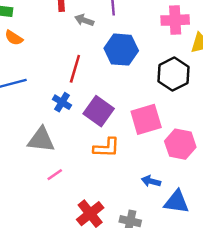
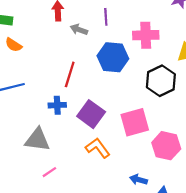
pink cross: (175, 20) -> (146, 35), moved
blue cross: (62, 102) -> (57, 105), turned -35
orange L-shape: (106, 148) -> (98, 148), turned -130

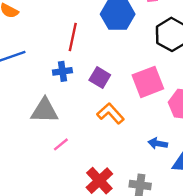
purple square: (91, 114) -> (100, 78), size x0.7

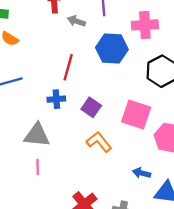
pink square: (148, 82) -> (136, 114), turned 36
pink line: (61, 144) -> (38, 167), moved, turned -56

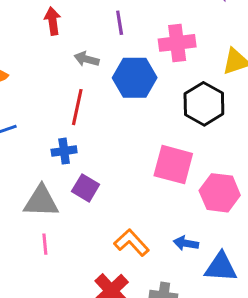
gray arrow: (76, 21) -> (87, 59), moved
purple square: (91, 107) -> (86, 188), moved
orange L-shape: (99, 142) -> (132, 243), moved

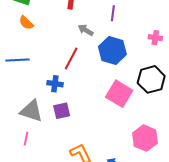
pink cross: (177, 43) -> (155, 38), moved, size x0.6
pink square: (173, 165) -> (119, 94), moved
purple square: (86, 188) -> (62, 111), turned 30

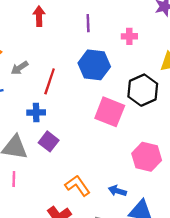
gray arrow: (86, 30) -> (20, 68), moved, turned -56
pink cross: (155, 38) -> (129, 36), moved
purple square: (62, 111) -> (49, 141), turned -30

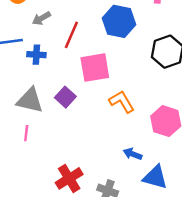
pink square: (110, 112) -> (95, 68), moved, turned -36
blue cross: (36, 113) -> (36, 55), moved
orange L-shape: (78, 186) -> (122, 102), moved

